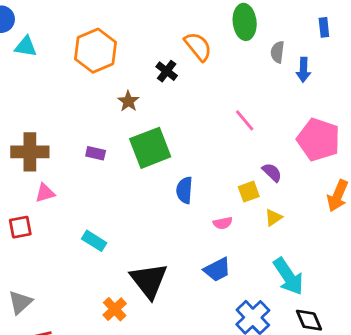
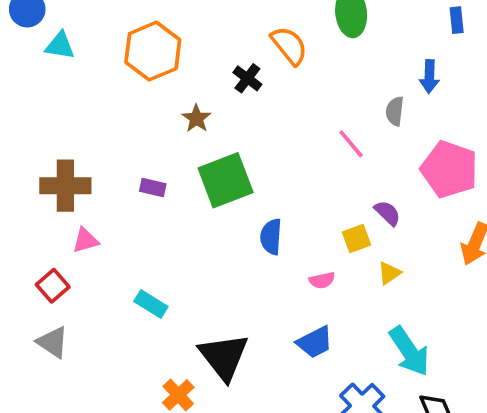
gray semicircle: (277, 52) -> (395, 111), moved
red square: (20, 227) -> (53, 286), turned -30
gray triangle: (20, 302) -> (53, 342), moved, turned -44

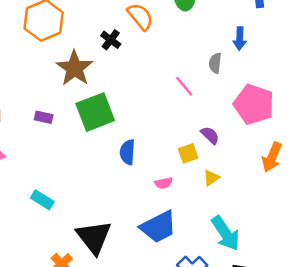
brown star: (196, 118) -> (75, 68), size x1.8
blue trapezoid: (315, 342) -> (158, 227), size x1.4

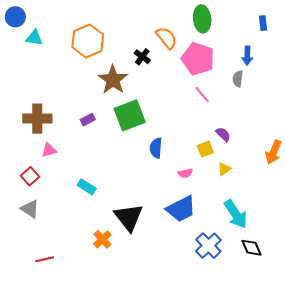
gray semicircle: (215, 63) -> (238, 79), moved
pink pentagon: (254, 104) -> (198, 59), moved
purple rectangle: (44, 117) -> (88, 120), turned -40

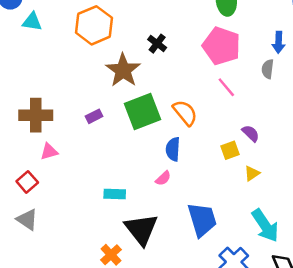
orange semicircle: (166, 38) -> (185, 113), moved
pink semicircle: (185, 173) -> (163, 178), moved, turned -32
cyan rectangle: (87, 187) -> (115, 194), moved, turned -30
blue trapezoid: (181, 209) -> (202, 220), turned -80

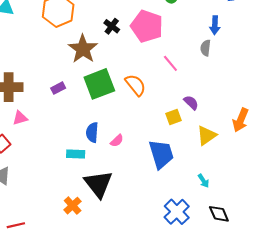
pink pentagon: (221, 46) -> (147, 26), moved
blue semicircle: (173, 149) -> (92, 132), moved
yellow triangle: (252, 173) -> (207, 135), moved, size x1.5
blue trapezoid: (202, 220) -> (161, 154), moved
cyan arrow: (265, 226) -> (203, 181), size x0.5

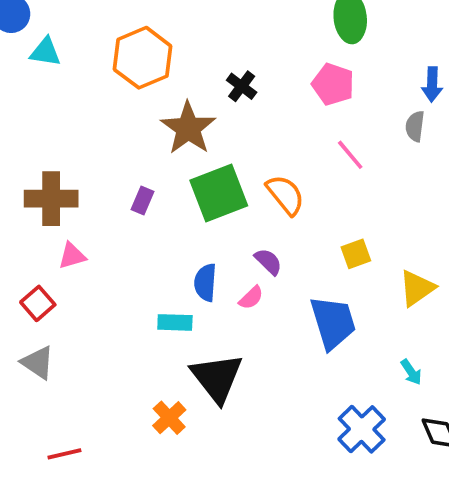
pink pentagon: (147, 26) -> (333, 84), moved, size x0.7
purple rectangle: (58, 88) -> (143, 201), turned -40
purple semicircle: (191, 103) -> (268, 262), moved

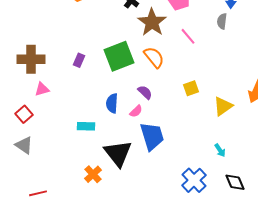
brown star: (188, 128) -> (152, 22), moved
cyan rectangle: (175, 322) -> (86, 126), moved
blue trapezoid: (333, 322) -> (152, 136), moved

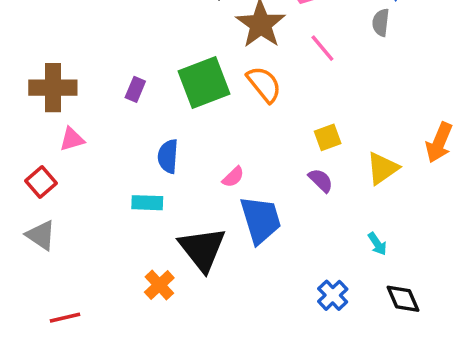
purple semicircle: (145, 92) -> (321, 180), moved
blue semicircle: (112, 103) -> (168, 156), moved
blue cross: (194, 180) -> (333, 295), size x0.7

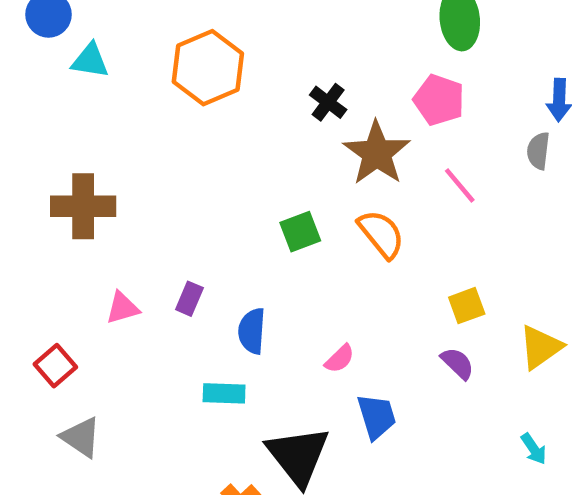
green square: (204, 83) -> (300, 232), size x0.6
brown cross: (53, 88) -> (83, 206), moved
purple rectangle: (135, 89) -> (189, 299), moved
red square: (41, 182) -> (55, 366), moved
blue trapezoid: (261, 220) -> (377, 416), size x0.7

